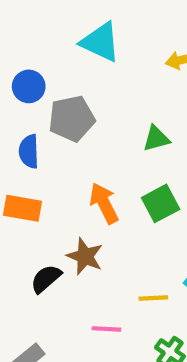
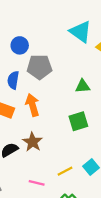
cyan triangle: (100, 42) -> (81, 32), moved
orange arrow: (104, 203) -> (32, 105), moved
yellow line: (153, 298) -> (65, 171), turned -35

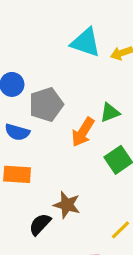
blue semicircle: (13, 80) -> (17, 132), turned -66
orange arrow: (32, 105) -> (83, 132), moved, turned -115

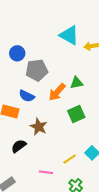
blue semicircle: (17, 132) -> (27, 96), moved
brown star: (67, 205) -> (39, 127), moved

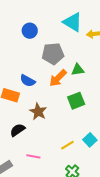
blue circle: (17, 53) -> (30, 31), moved
gray pentagon: (37, 70) -> (53, 54), moved
pink line: (46, 172) -> (33, 156), moved

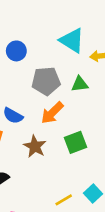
green triangle: (78, 70) -> (80, 84), moved
brown star: (38, 112) -> (35, 146), moved

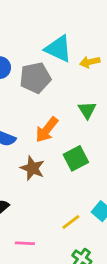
gray pentagon: (46, 81) -> (35, 78), moved
green triangle: (80, 84) -> (87, 110), moved, turned -48

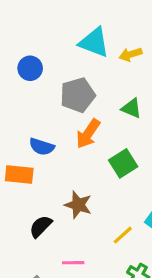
gray pentagon: (35, 78) -> (78, 95), moved
green triangle: (87, 110) -> (132, 108), turned -30
brown star: (32, 168) -> (78, 205), moved

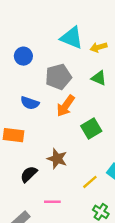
green triangle: (132, 108) -> (99, 78), moved
blue semicircle: (42, 147) -> (30, 103), moved

